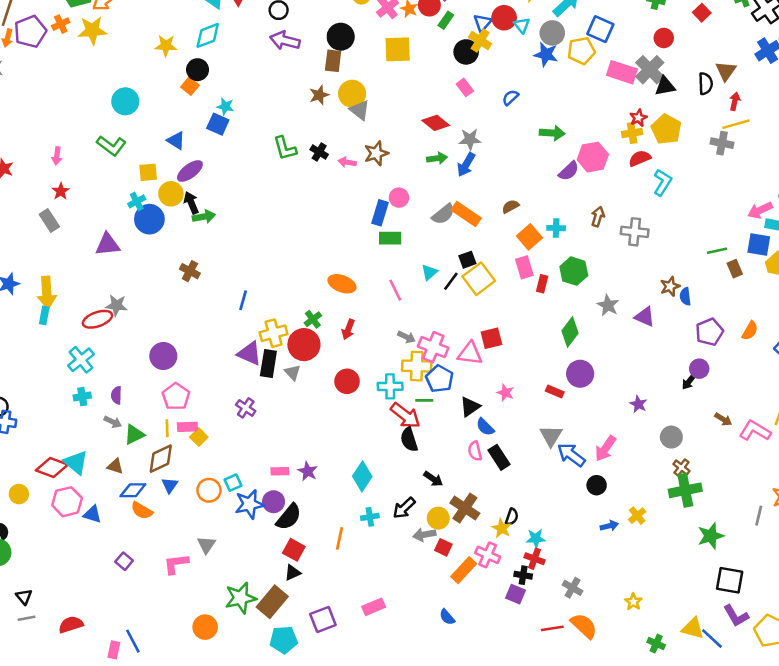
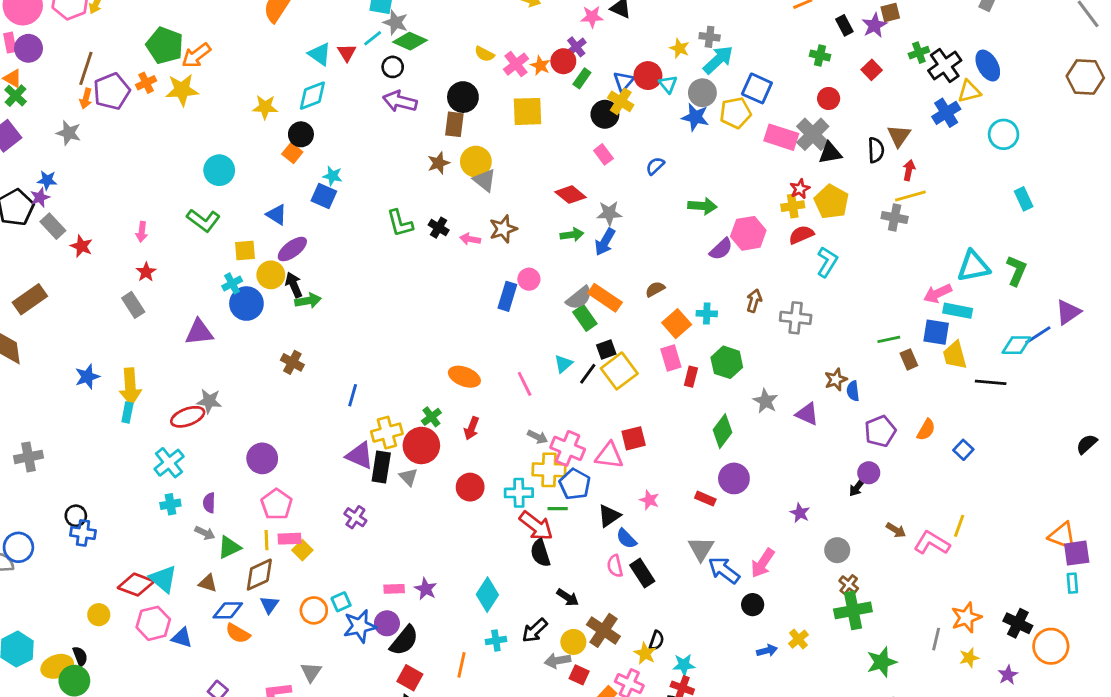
green rectangle: (390, 238) -> (585, 318), moved, turned 55

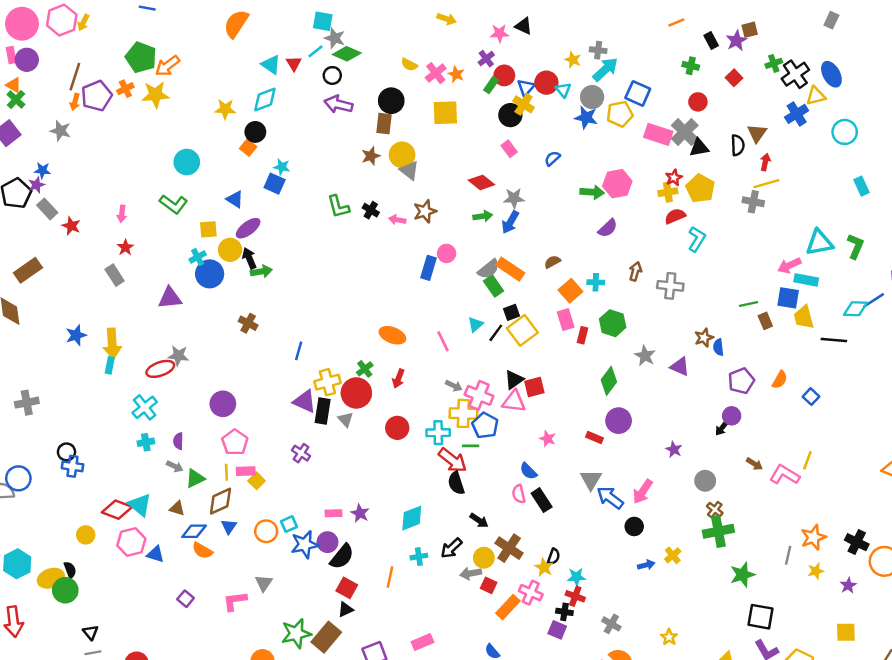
red circle: (563, 61) -> (504, 75), moved
pink hexagon: (748, 233) -> (617, 184), moved
black triangle: (609, 516) -> (514, 380), moved
cyan diamond: (487, 595) -> (412, 518), turned 36

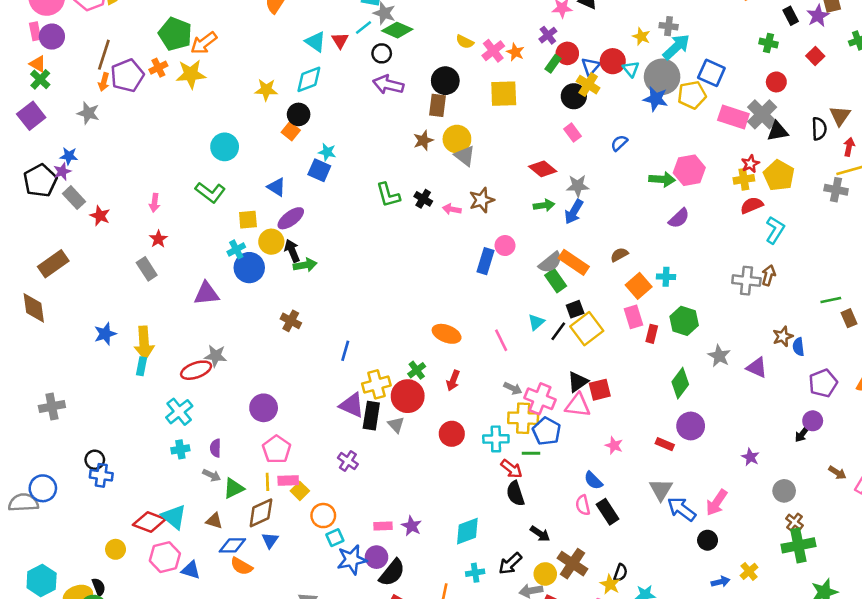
gray circle: (592, 97) -> (662, 77), size x1.4
brown arrow: (635, 271) -> (769, 275), moved
red arrow: (453, 460) -> (511, 469), size x0.7
orange circle: (266, 531) -> (323, 516), moved

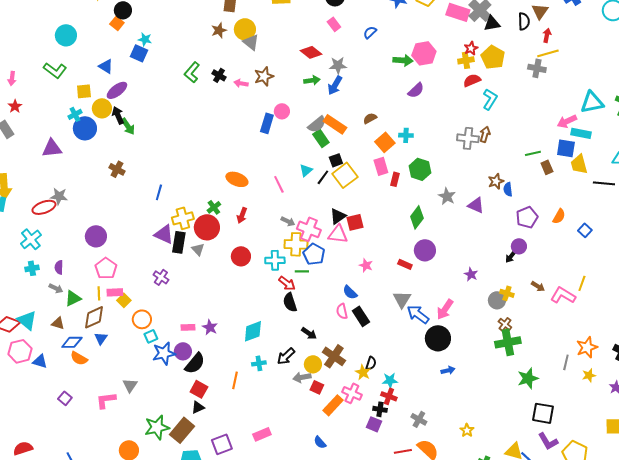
green L-shape: (388, 195) -> (192, 72), turned 55
green arrow: (305, 265) -> (128, 126), turned 66
black circle: (708, 540) -> (438, 338), size x1.6
yellow cross: (749, 571) -> (507, 293), moved, turned -32

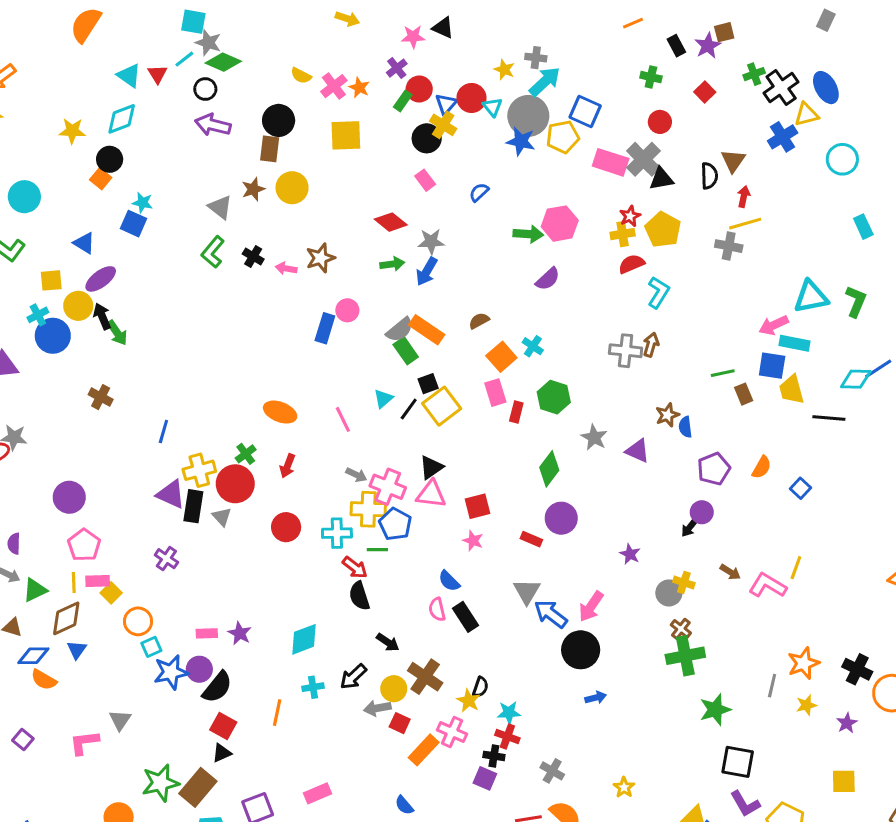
gray triangle: (251, 42) -> (220, 207), moved
cyan cross: (406, 135) -> (533, 346), turned 32
red square: (355, 222) -> (477, 506), moved

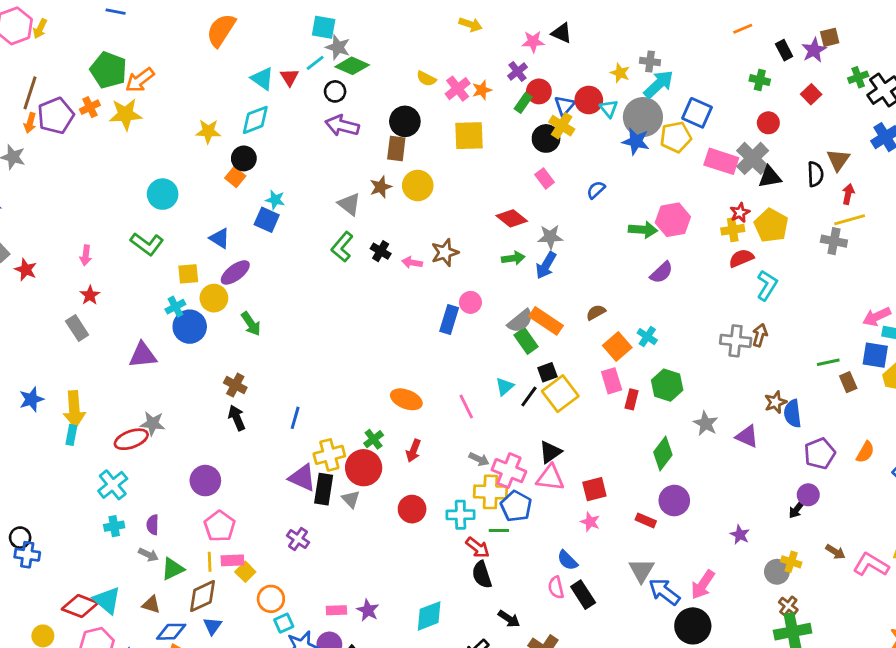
orange star: (359, 88) -> (482, 90), turned 30
black arrow: (102, 316) -> (237, 418), moved
blue semicircle: (685, 427) -> (793, 414), size x1.4

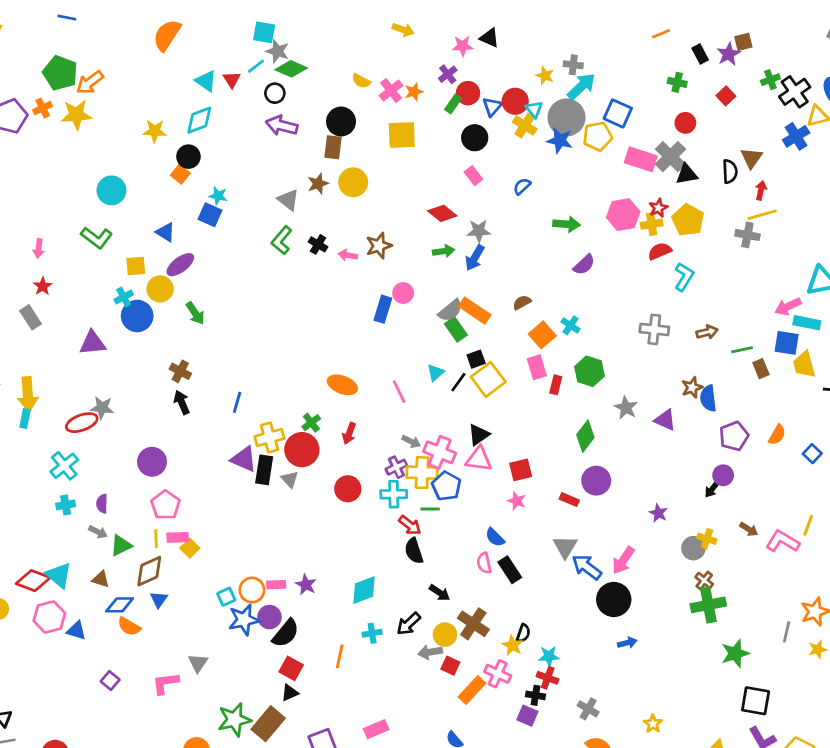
yellow cross: (562, 126) -> (525, 126), moved
pink hexagon: (673, 220) -> (623, 215), moved
brown arrow: (760, 335) -> (707, 332), moved, turned 60
purple cross: (298, 539) -> (396, 467), moved, turned 30
orange circle: (271, 599) -> (252, 590), moved

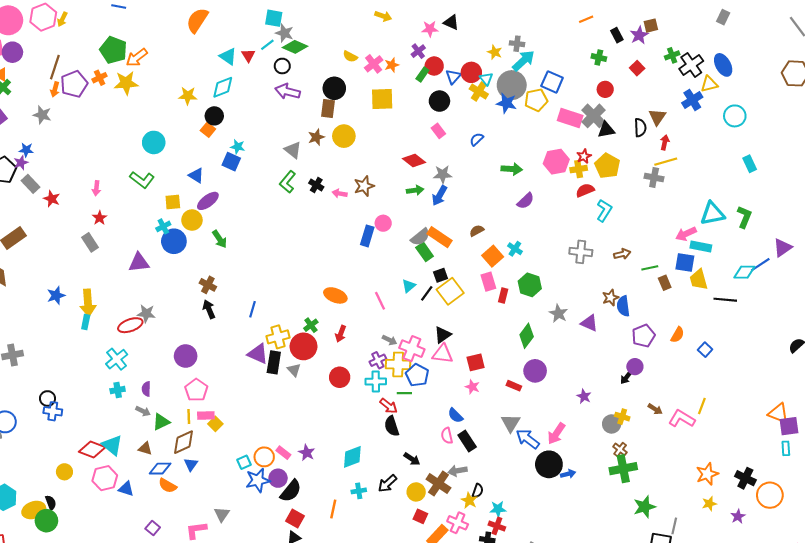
pink rectangle: (276, 585) -> (283, 453), turned 40
gray line: (787, 632) -> (674, 526), moved
blue arrow: (627, 643) -> (568, 474), moved
gray arrow: (430, 652) -> (458, 471), moved

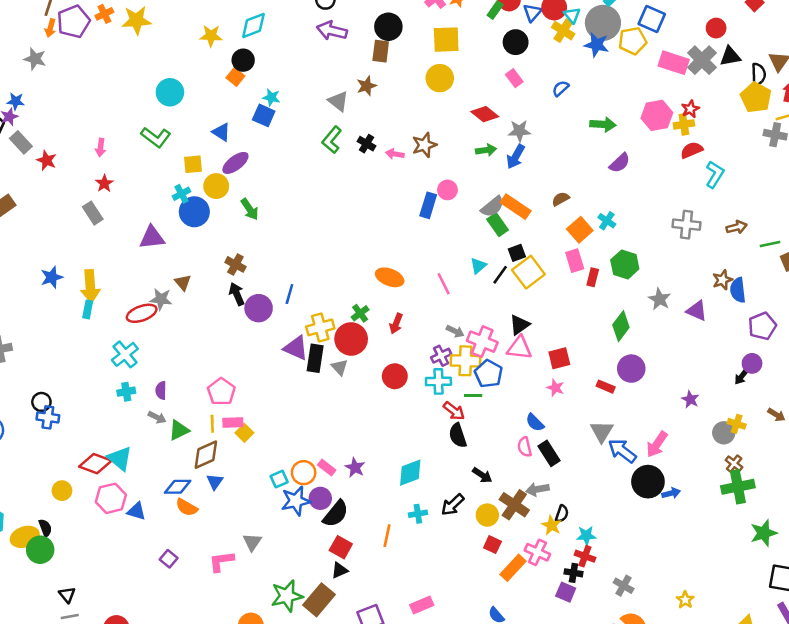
black triangle: (606, 130) -> (730, 56), moved
yellow circle: (344, 136) -> (440, 78), moved
yellow pentagon: (607, 166) -> (756, 97), moved
purple circle: (186, 356) -> (259, 308), moved
brown triangle: (145, 448) -> (183, 282), moved, turned 32

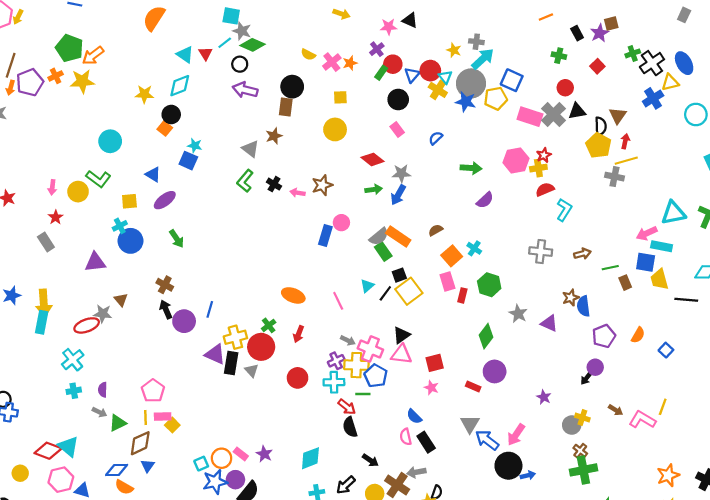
yellow square: (446, 40) -> (340, 97), size x0.6
yellow circle: (216, 186) -> (78, 192), moved
cyan rectangle: (88, 309) -> (42, 322), size x1.5

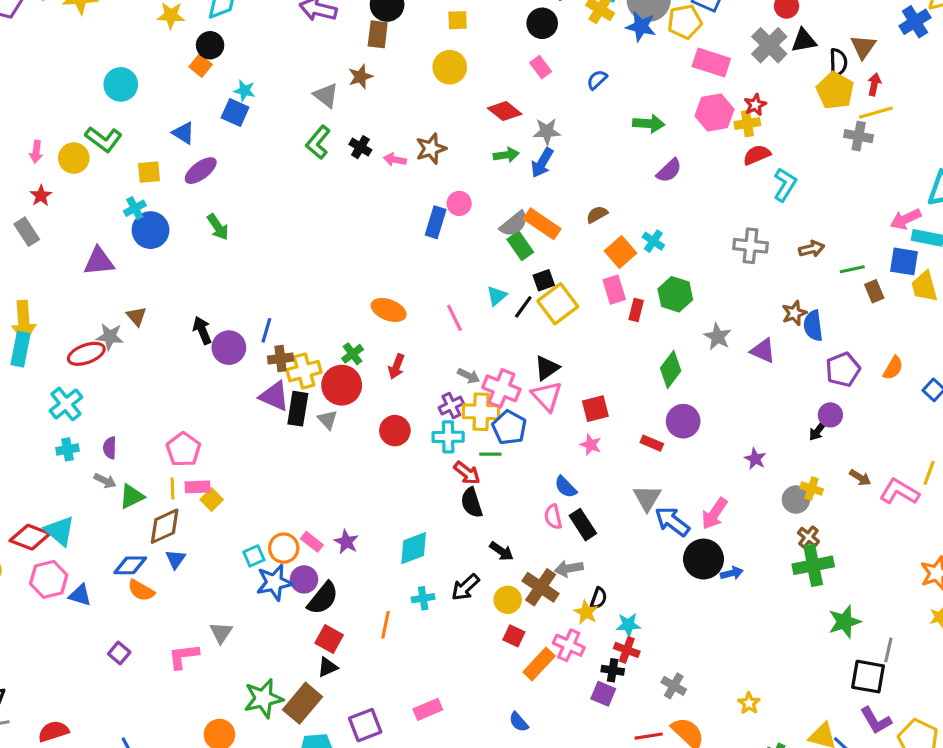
pink rectangle: (530, 117) -> (711, 62), moved
brown cross: (165, 285) -> (281, 359), moved, turned -35
pink triangle: (401, 354) -> (547, 396), turned 40

